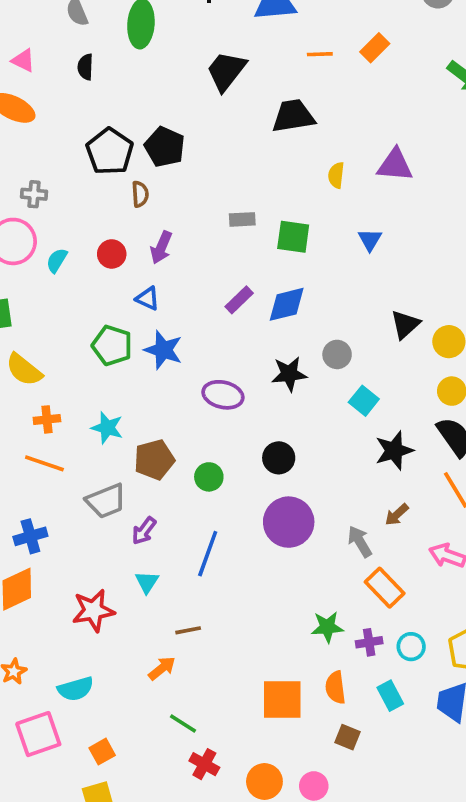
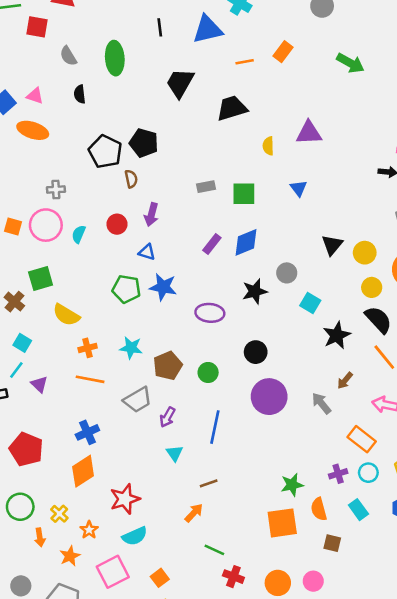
orange rectangle: (385, 588) -> (362, 439), moved
red star: (93, 610) -> (125, 499), moved
green star: (327, 627) -> (292, 485), moved

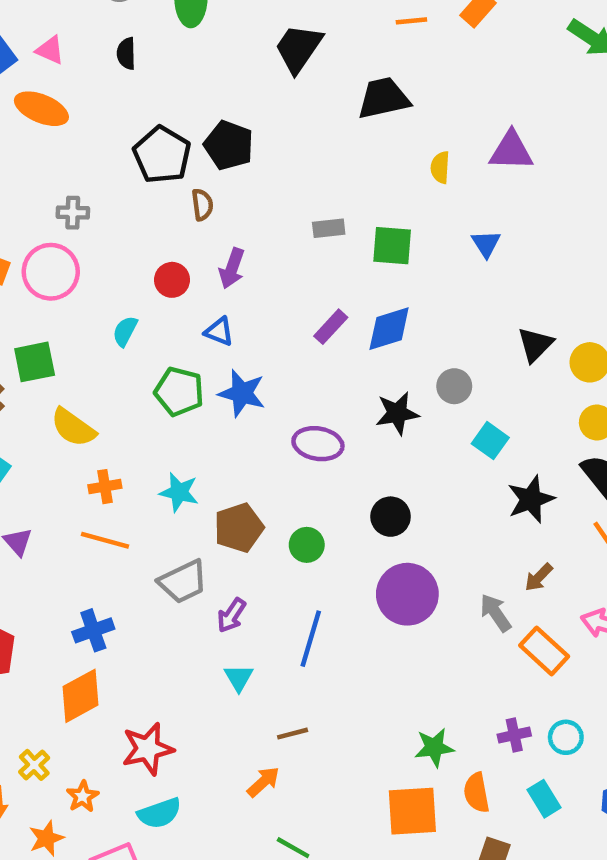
cyan semicircle: (79, 234) -> (125, 331), moved
orange rectangle: (362, 439) -> (544, 651), moved

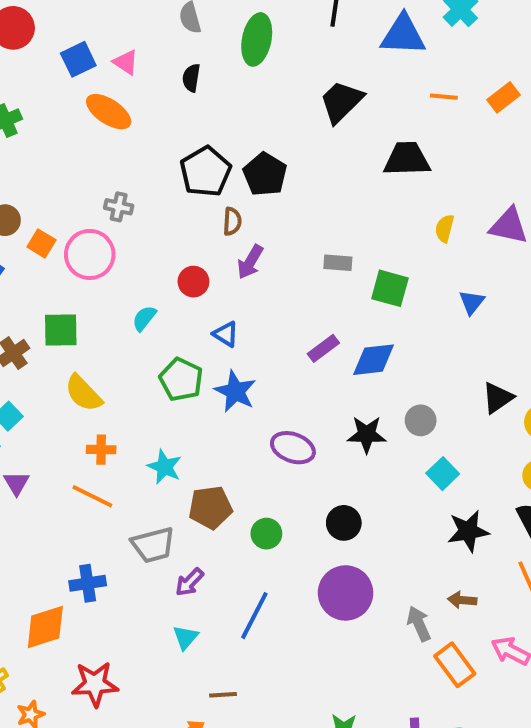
purple arrow: (232, 268) -> (250, 262), moved
brown arrow: (539, 577) -> (462, 600), turned 40
blue cross: (93, 630) -> (88, 583), moved

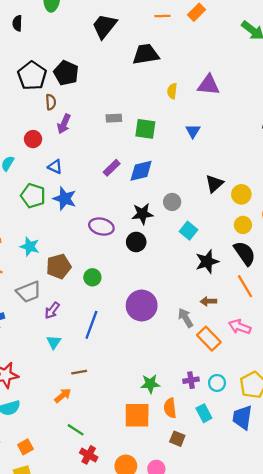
black circle: (344, 523) -> (136, 242), moved

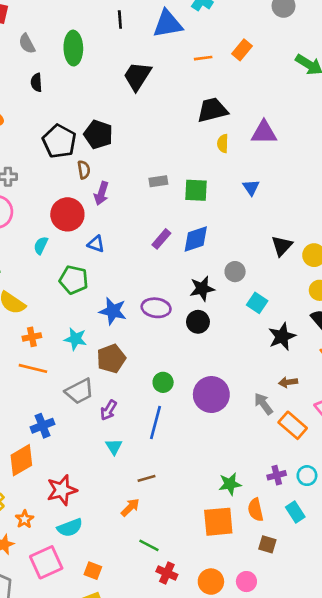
black trapezoid: (146, 54) -> (212, 110), moved
red circle: (33, 139) -> (67, 214), size x1.6
blue star: (65, 199) -> (113, 311), moved
green circle: (92, 277) -> (163, 382), moved
orange square: (25, 447) -> (93, 571), turned -35

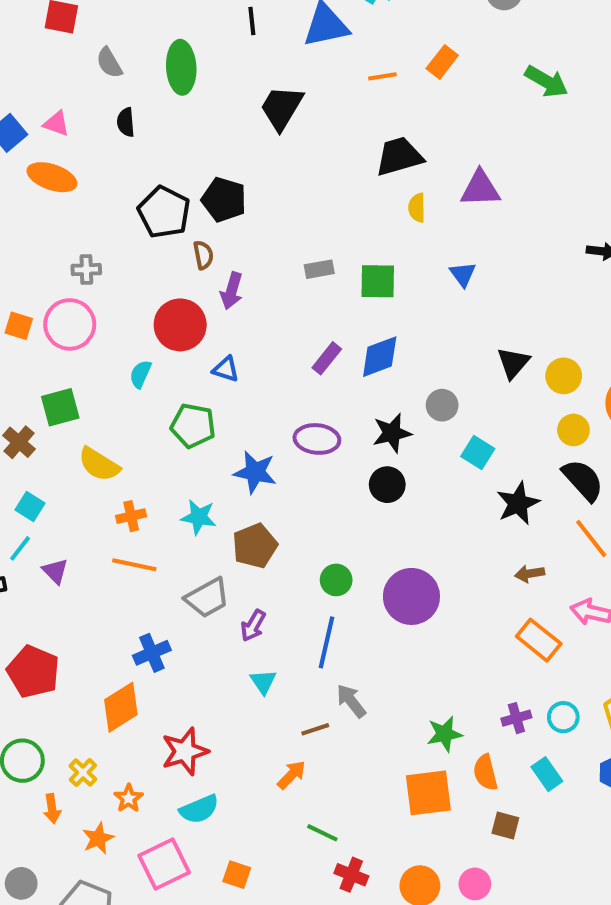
purple ellipse: (156, 308) -> (317, 439), moved
gray arrow: (263, 404) -> (351, 701), moved

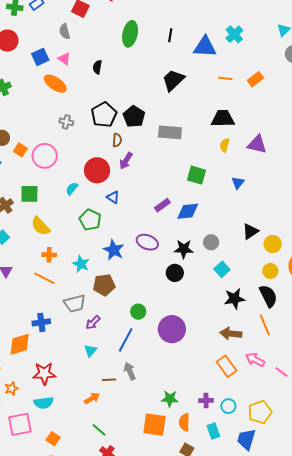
gray semicircle: (109, 63) -> (65, 31), moved
green ellipse: (181, 67) -> (130, 34), moved
gray rectangle: (319, 269) -> (170, 132), moved, size x1.6
gray cross: (86, 270) -> (66, 122), moved
brown arrow: (530, 574) -> (231, 334), size x1.5

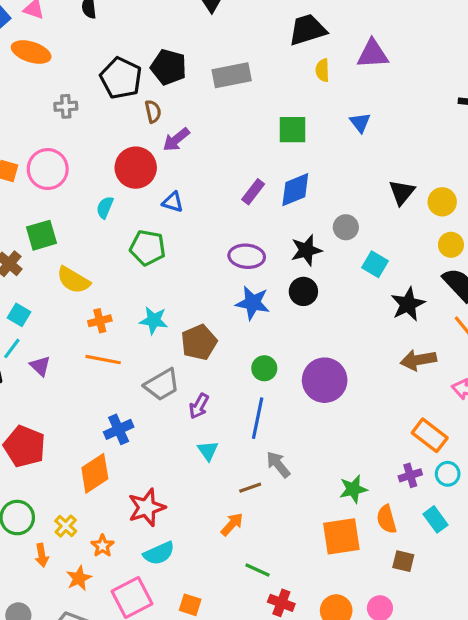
purple arrow: (126, 161) -> (176, 140), turned 36
blue star: (114, 250) -> (253, 303), moved
orange rectangle: (227, 366) -> (430, 435), moved

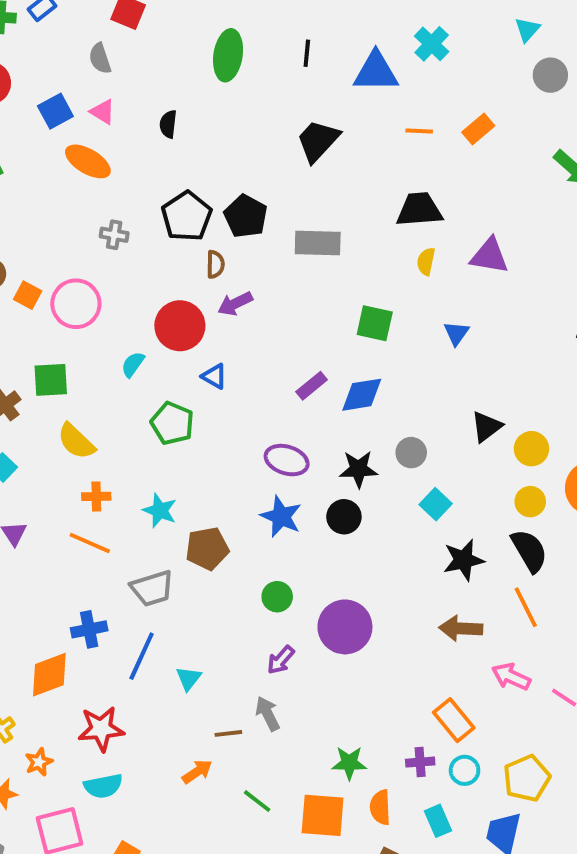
purple arrow: (199, 406) -> (281, 660), moved
blue line: (258, 418) -> (142, 656), moved
green line: (257, 570) -> (257, 801), moved

